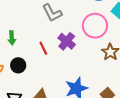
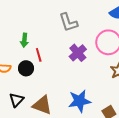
red line: (43, 48) -> (39, 55), moved

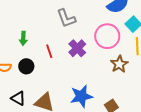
red line: (39, 55) -> (49, 51), moved
black triangle: (16, 100) -> (18, 98), turned -42

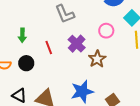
pink circle: (107, 36) -> (106, 31), size x0.6
brown star: (119, 64) -> (97, 59), moved

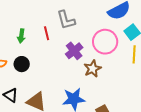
pink circle: (106, 31) -> (105, 42), size x1.6
red line: (49, 47) -> (47, 33), moved

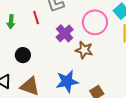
black circle: (22, 64) -> (23, 55), moved
brown star: (93, 69) -> (84, 50), turned -30

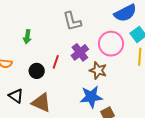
red line: (36, 17) -> (56, 62), moved, turned 32
blue star: (67, 81) -> (91, 97), moved

